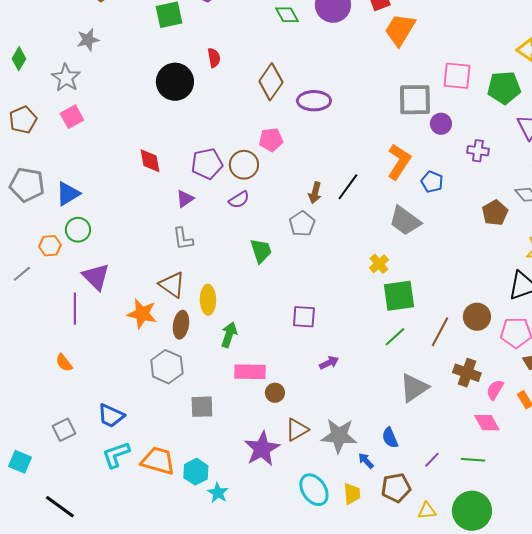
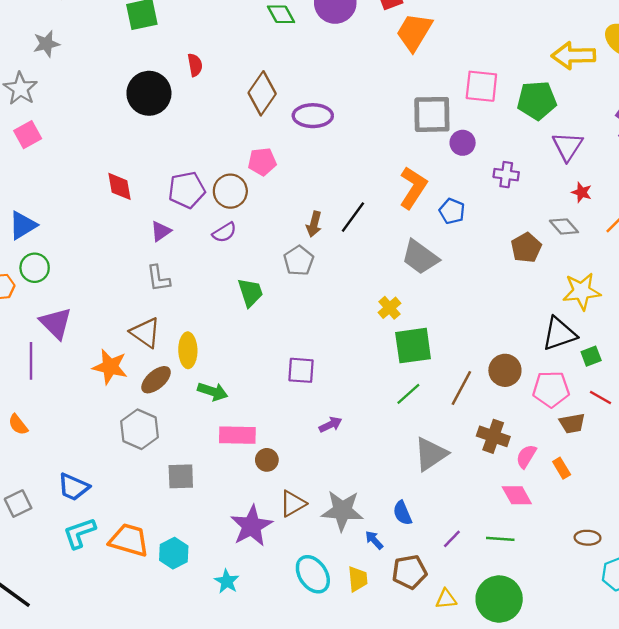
brown ellipse: (181, 325) -> (156, 380), turned 40
green arrow: (229, 335) -> (213, 392), turned 90
cyan star: (218, 493) -> (227, 581), moved

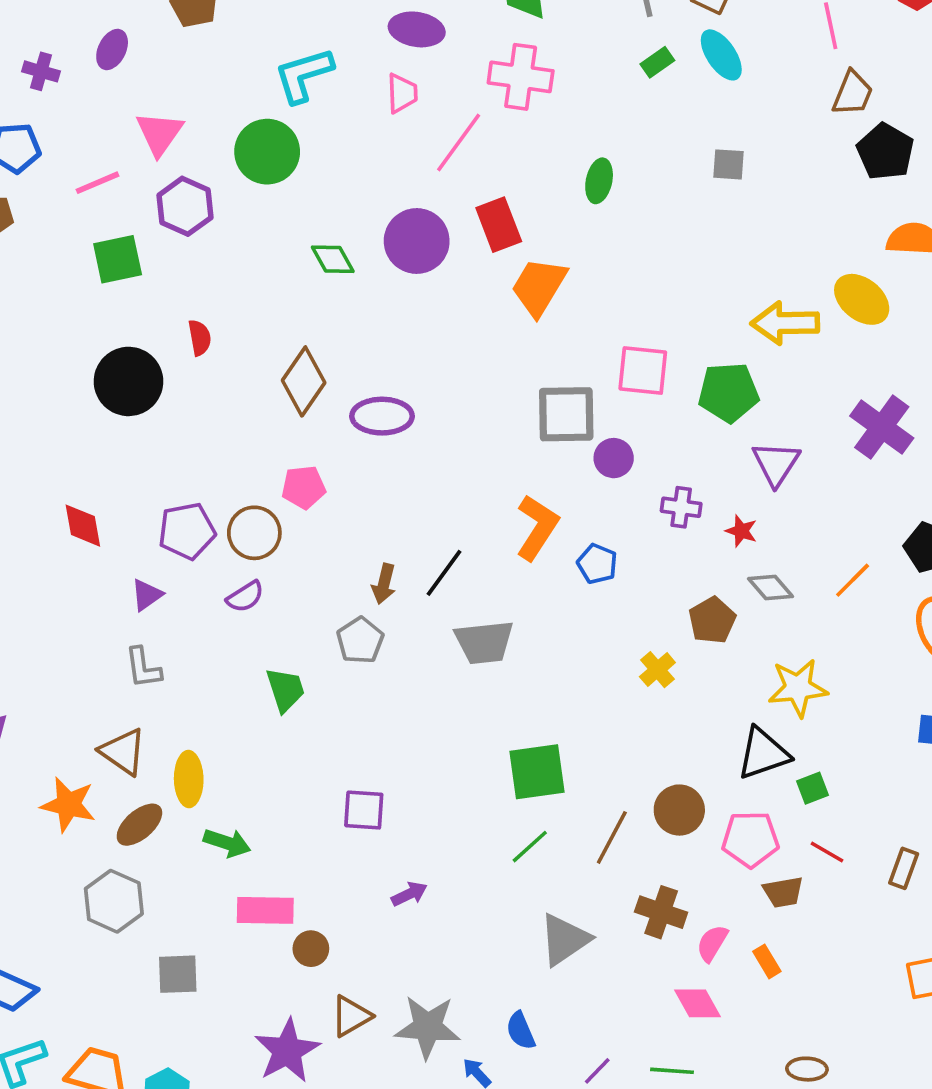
red star: (582, 192) -> (741, 531), moved
gray trapezoid: (420, 257) -> (484, 642), moved, turned -42
yellow cross: (389, 308) -> (657, 670), moved

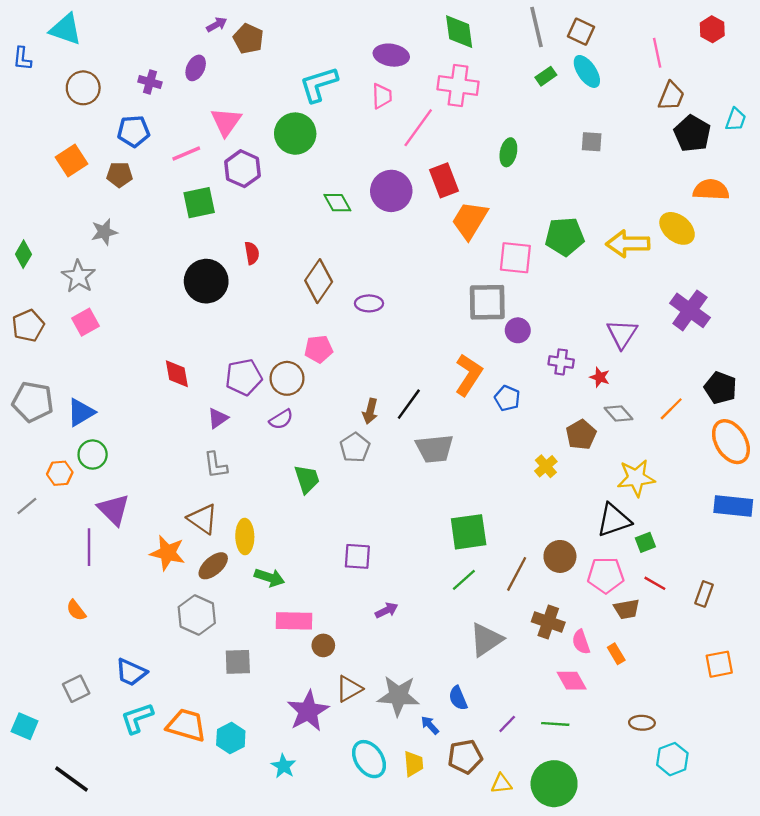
pink square: (643, 370) -> (515, 258), moved
green pentagon: (729, 392) -> (565, 237), moved
purple ellipse: (382, 416) -> (369, 303), size x0.7
pink semicircle: (712, 943) -> (581, 642), turned -50

